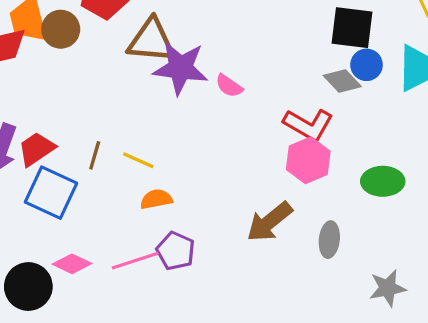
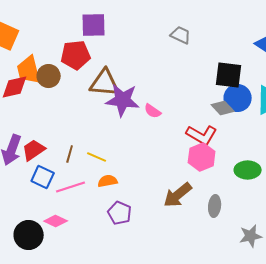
blue circle: (367, 65) -> (238, 98), size x1.4
blue square: (51, 193) -> (43, 177), size x0.7
pink line: (135, 261) -> (71, 187), moved

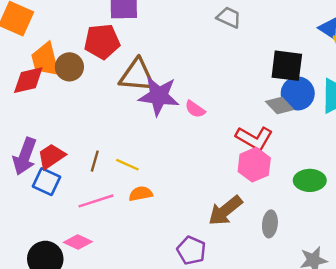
blue square: (43, 177) -> (46, 182), moved
purple pentagon: (120, 213) -> (191, 250), moved

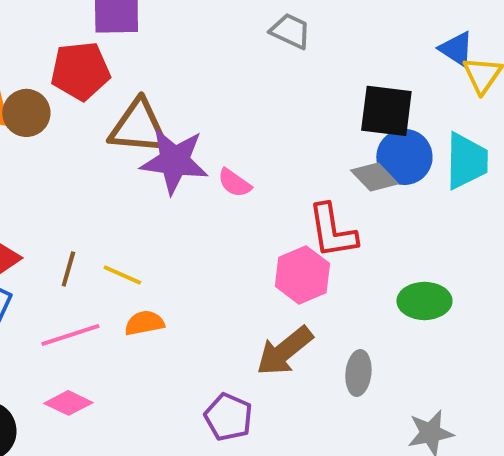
red L-shape: (254, 138) -> (332, 231), turned 51
pink hexagon: (254, 165) -> (302, 275), moved
pink diamond: (78, 242) -> (68, 403), moved

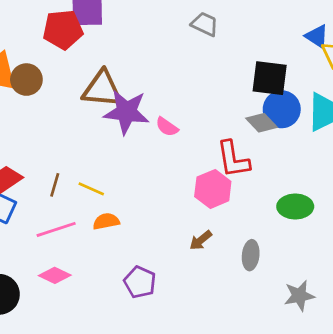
red pentagon: (80, 71) -> (63, 30), moved
brown arrow: (284, 351) -> (201, 240), size x0.6
purple pentagon: (228, 417) -> (140, 282), moved

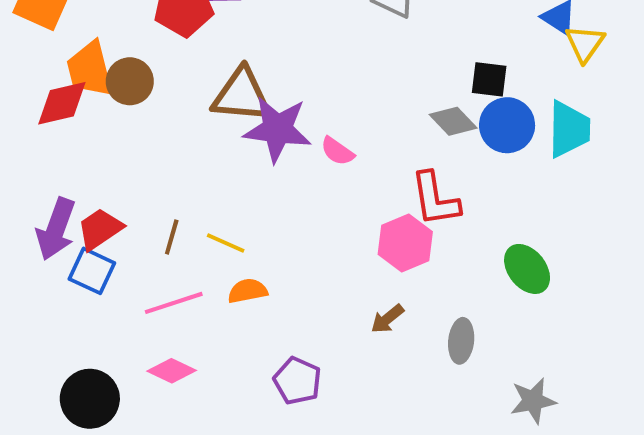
black square: (270, 78) -> (489, 79), size x0.7
gray diamond: (261, 123) -> (453, 121), moved
green ellipse: (295, 206) -> (527, 269), turned 52

